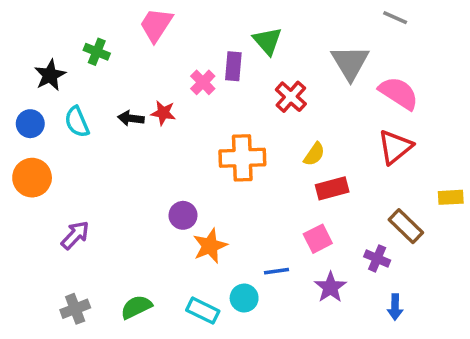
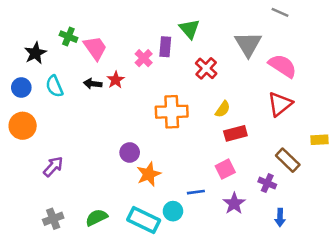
pink trapezoid: (156, 25) -> (95, 48), moved, turned 112
red star: (163, 113) -> (116, 80), turned 30
cyan rectangle: (203, 311) -> (144, 220), size x1.4

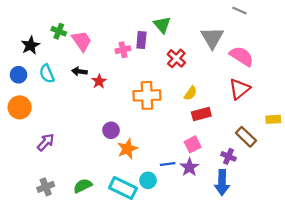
pink cross: (144, 58) -> (123, 50), turned 32
red star: (116, 80) -> (99, 81), moved
purple star: (234, 203) -> (189, 167), moved
blue arrow: (280, 217) -> (222, 182), moved, size x1.6

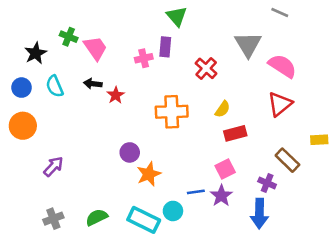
green triangle: (162, 25) -> (177, 16), moved

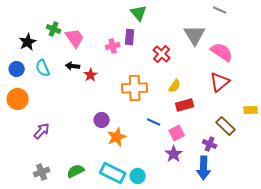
blue line: (196, 192) -> (154, 122), moved, turned 32
cyan circle: (173, 211) -> (138, 176), moved

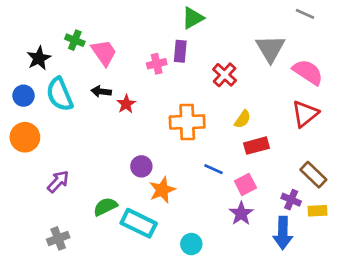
green triangle: (139, 13) -> (193, 18), turned 42
cyan semicircle: (43, 68) -> (60, 94), size x1.4
yellow rectangle: (251, 110) -> (317, 211), moved
green semicircle: (76, 171) -> (105, 207), moved
cyan rectangle: (113, 173) -> (139, 223), moved

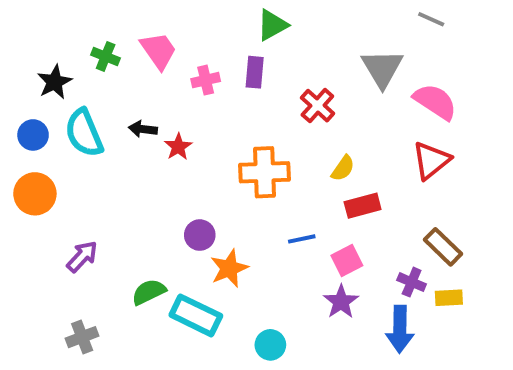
pink trapezoid: (104, 53) -> (159, 51), moved
pink cross: (157, 64) -> (206, 80), moved
blue line: (213, 169) -> (302, 239), turned -36

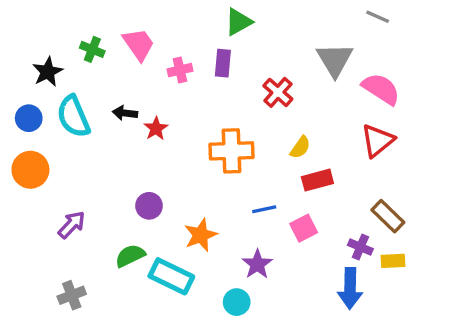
purple circle: (200, 235) -> (149, 206), moved
purple star: (341, 302) -> (257, 264), moved

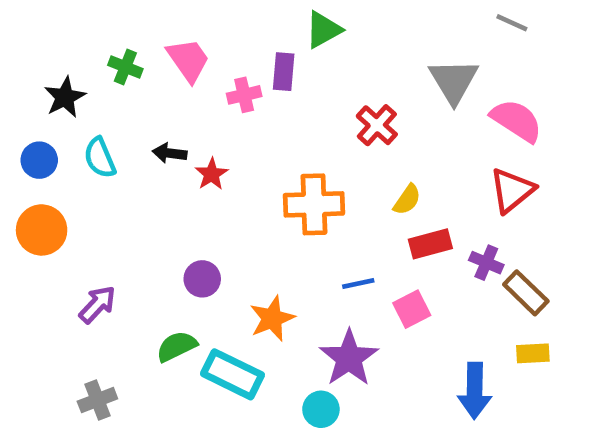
purple rectangle: (223, 63) -> (284, 72), moved
cyan semicircle: (73, 116) -> (100, 158), size x0.7
purple cross: (360, 247) -> (486, 263), moved
purple star: (257, 264) -> (349, 358), size x1.4

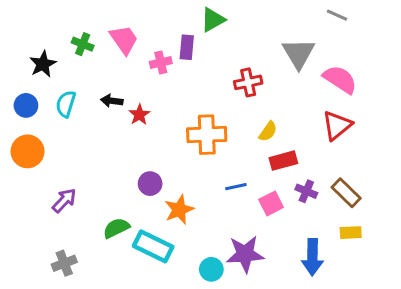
red cross: (377, 125) -> (248, 82), turned 36
cyan semicircle: (100, 158) -> (66, 104), turned 40
purple cross: (486, 263) -> (306, 191), moved
purple circle: (202, 279) -> (150, 184), moved
purple star: (349, 358) -> (245, 254), moved, turned 30

